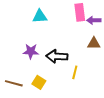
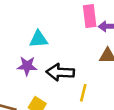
cyan triangle: (40, 16) -> (39, 39), moved

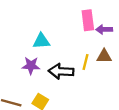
yellow line: (83, 93) -> (86, 62), moved

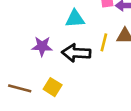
cyan triangle: (41, 41) -> (75, 19), moved

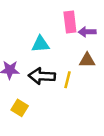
yellow line: (104, 42) -> (68, 80), moved

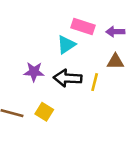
pink rectangle: (70, 22) -> (83, 26), moved, turned -65
cyan triangle: (41, 44) -> (66, 45), turned -30

